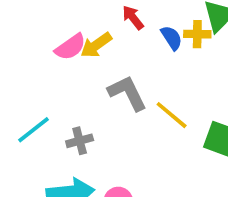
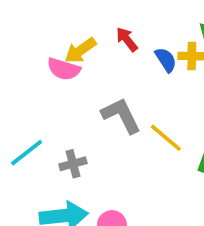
yellow arrow: (96, 45) -> (80, 50), moved
pink semicircle: (70, 47) -> (64, 69), turned 52

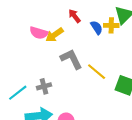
yellow arrow: (80, 50) -> (55, 35), moved
cyan line: (27, 153) -> (18, 93), moved

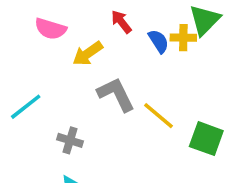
pink semicircle: (39, 33) -> (50, 29), moved
gray cross: (44, 86) -> (70, 140), turned 32
cyan line: (18, 93) -> (26, 107), moved

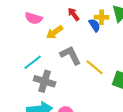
yellow cross: (183, 38) -> (102, 17), moved
cyan line: (26, 107) -> (33, 62), moved
gray cross: (70, 140) -> (45, 81), size x1.5

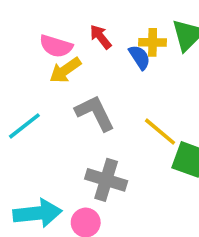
pink semicircle: (34, 18) -> (56, 46), moved
yellow line: (95, 67) -> (160, 132), moved
gray cross: (45, 81) -> (106, 180), moved

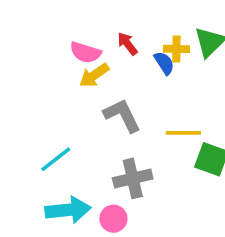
cyan line: (24, 126) -> (56, 159), moved
yellow line: (160, 132) -> (183, 133), turned -40
gray cross: (106, 180) -> (133, 178), turned -30

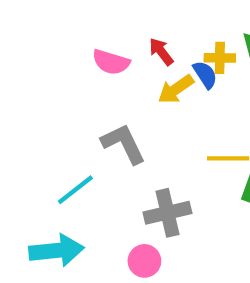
yellow arrow: (94, 75) -> (176, 89), moved
gray L-shape: (122, 115) -> (124, 144), moved
cyan arrow: (68, 210) -> (57, 250), moved

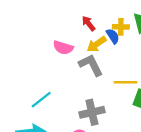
pink semicircle: (111, 62) -> (63, 48), moved
gray L-shape: (124, 144) -> (91, 65), moved

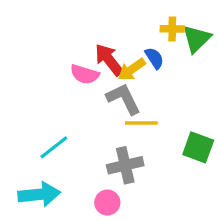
red arrow: (89, 23) -> (109, 60), moved, size x1.5
yellow cross: (121, 27) -> (172, 29), moved
yellow line: (125, 82) -> (141, 123), moved

